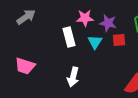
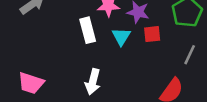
pink trapezoid: (25, 66) -> (31, 83), moved

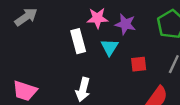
red square: (152, 34) -> (139, 64), moved

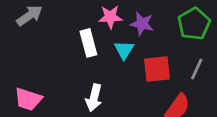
red square: (139, 64) -> (157, 69), size x1.5

